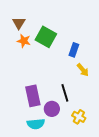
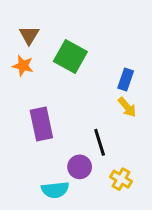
orange star: (24, 41) -> (23, 66), moved
blue rectangle: (74, 50) -> (126, 80), moved
purple rectangle: (33, 96) -> (41, 124), moved

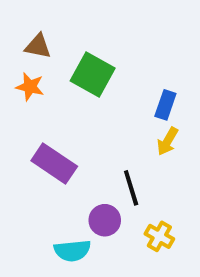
brown triangle: (29, 35) -> (38, 46), turned -50
yellow arrow: (127, 107) -> (167, 141), turned 70
purple rectangle: (41, 124) -> (54, 164), turned -44

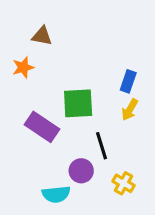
brown triangle: (38, 46) -> (42, 36), moved
green square: (93, 75) -> (78, 103), moved, turned -32
orange star: (30, 87) -> (23, 67), turned -30

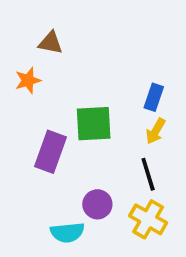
purple rectangle: (42, 127) -> (50, 152), turned 76
black line: (102, 146) -> (148, 174), moved
yellow cross: (123, 183) -> (148, 219), size x1.4

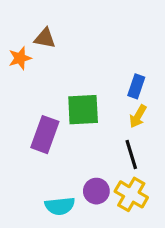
orange star: (28, 80) -> (20, 58), moved
purple circle: (97, 204) -> (96, 191), moved

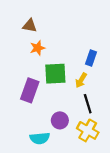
orange star: (20, 58) -> (38, 48), moved
yellow arrow: (138, 116) -> (81, 80), moved
purple circle: (96, 191) -> (60, 120), moved

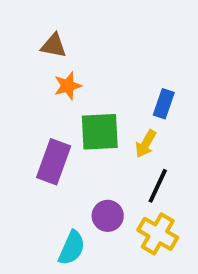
black line: (88, 104) -> (158, 186), turned 42
cyan semicircle: (40, 138) -> (72, 248), turned -60

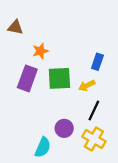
brown triangle: (54, 46) -> (15, 27), moved
yellow arrow: (146, 144) -> (87, 86), turned 35
purple rectangle: (54, 162) -> (27, 78), moved

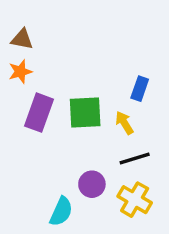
orange star: (40, 51) -> (20, 72), moved
yellow arrow: (87, 86) -> (124, 123), turned 84
black line: (94, 110) -> (135, 159), turned 48

